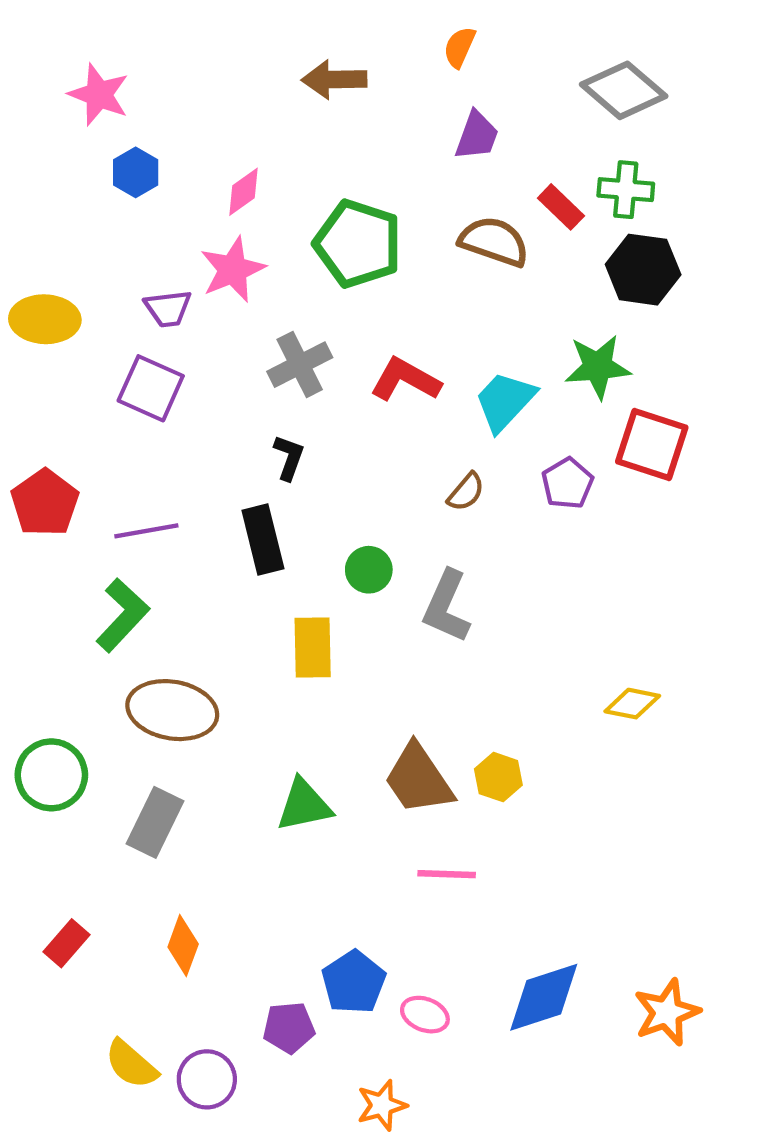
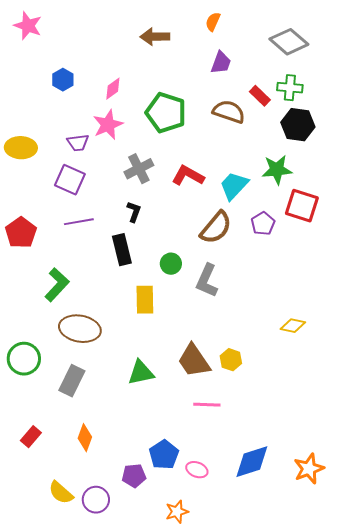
pink star: (99, 95) -> (28, 26), moved
brown semicircle: (466, 492) -> (216, 228), size x1.8
purple line: (146, 531) -> (79, 222), moved

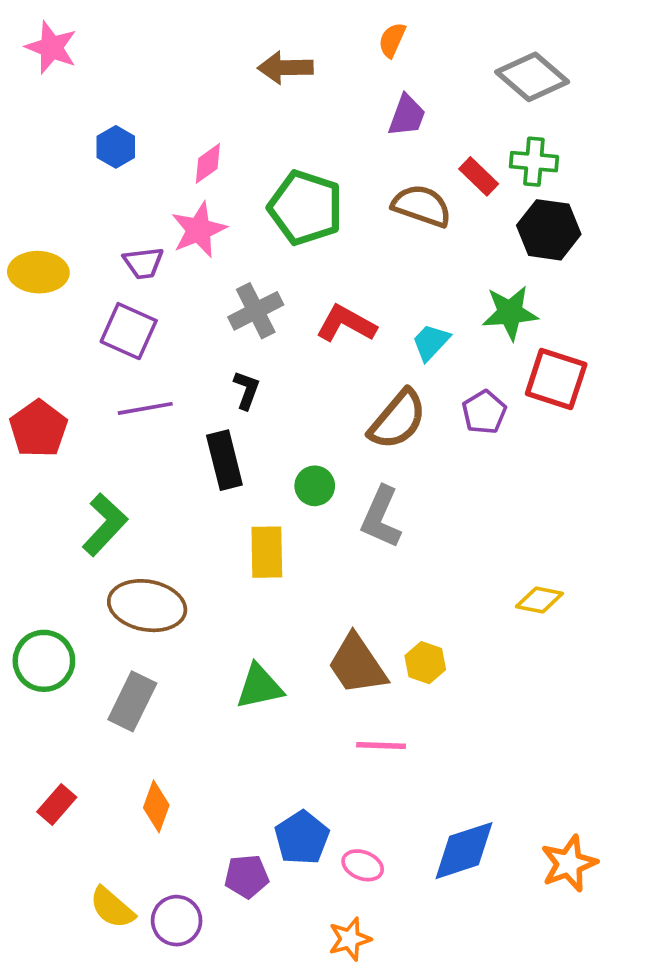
cyan trapezoid: (234, 186) -> (431, 342), size x0.7
orange star: (177, 512) -> (350, 939), moved

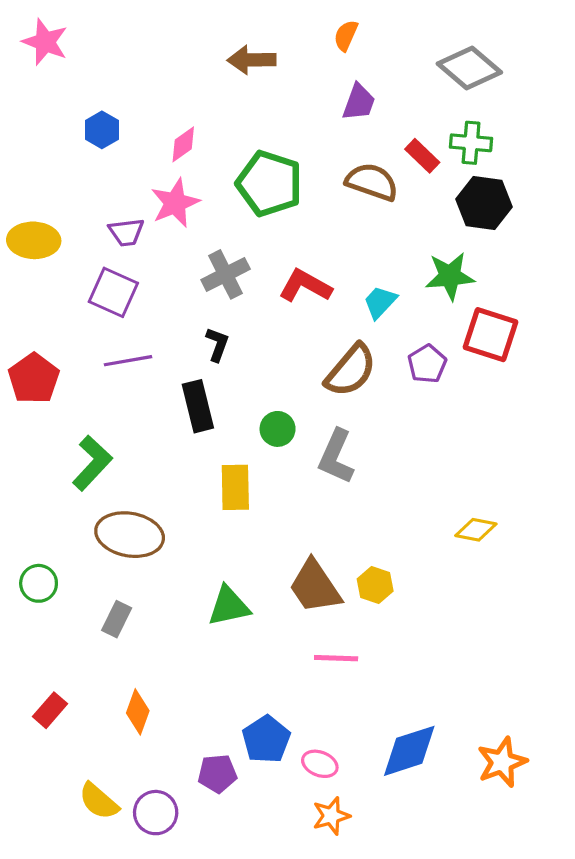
green circle: (44, 661) -> (39, 583), size x0.7
gray rectangle: (132, 701) -> (117, 619), size x0.7
orange star: (350, 939) -> (331, 816), moved

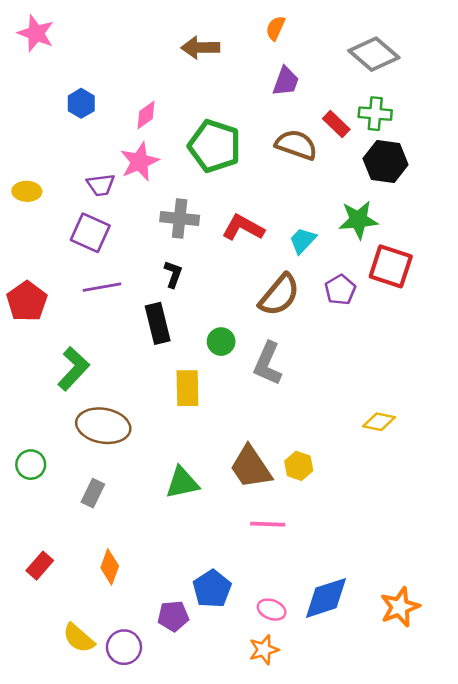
yellow ellipse: (34, 240) -> (27, 191), size x0.7
gray cross: (226, 274) -> (180, 219), turned 33
pink ellipse: (320, 764) -> (272, 610), moved

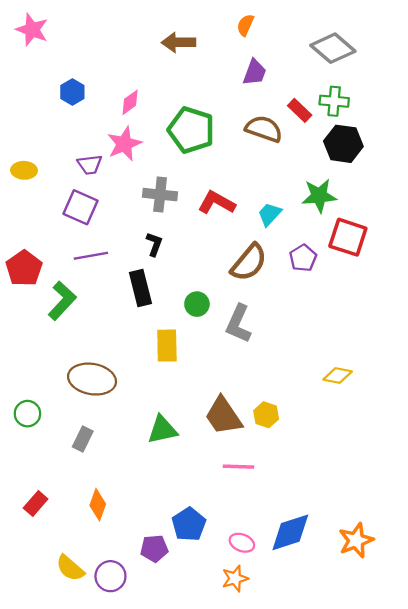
green L-shape: (73, 369) -> (62, 301), moved

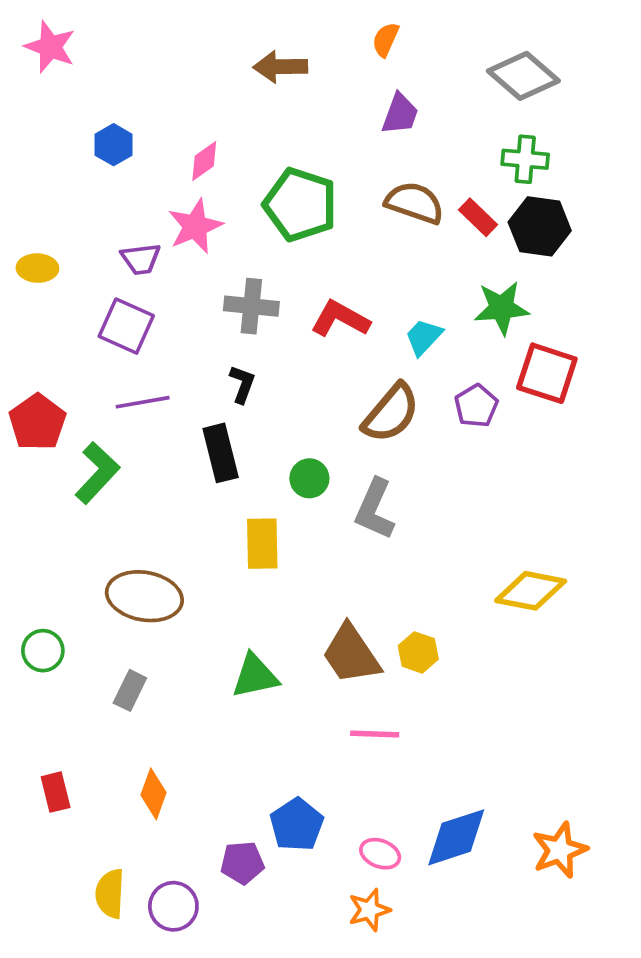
red rectangle: (300, 110) -> (478, 217), moved
yellow diamond: (338, 376) -> (531, 591), size x1.5
red rectangle: (36, 504) -> (56, 792), turned -55
yellow semicircle: (70, 568) -> (110, 894), turned 52

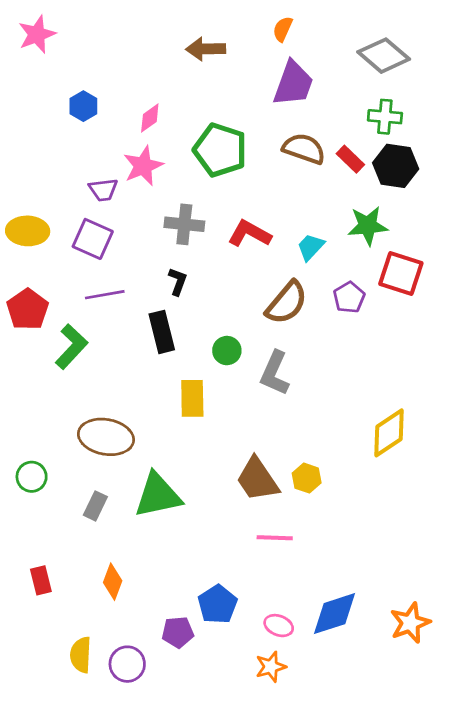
pink star: (50, 47) -> (37, 34), turned 30
purple trapezoid: (400, 114) -> (293, 83), size x1.5
yellow ellipse: (37, 268) -> (28, 231), moved, size x1.4
yellow diamond: (531, 591) -> (389, 433), turned -45
green triangle: (255, 676) -> (158, 495), moved, size x1.4

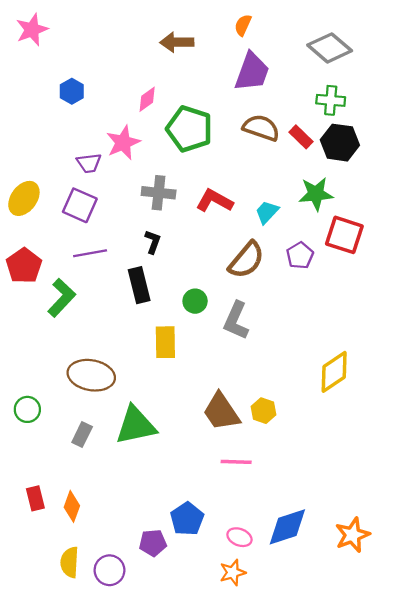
pink diamond: (150, 118) -> (147, 99), moved
yellow ellipse: (28, 231) -> (24, 198), turned -56
orange diamond: (113, 582) -> (72, 506), moved

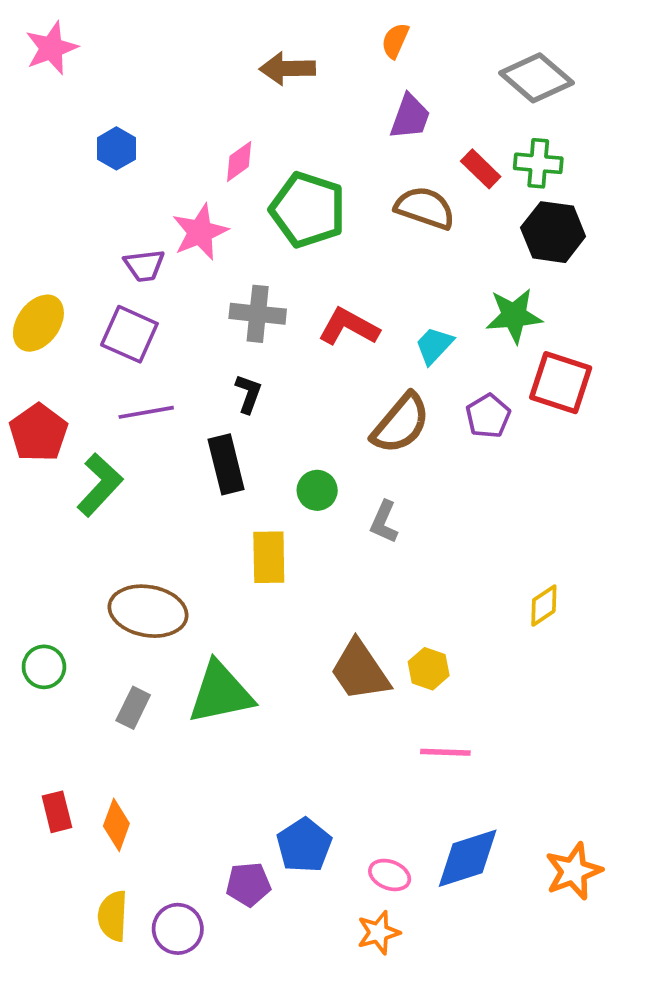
purple trapezoid: (252, 72) -> (410, 117), size x0.7
red rectangle: (301, 137) -> (481, 169), moved
gray L-shape: (236, 320) -> (384, 522), size x0.7
yellow diamond: (334, 372) -> (544, 606), size x0.6
pink line: (236, 462) -> (445, 752), moved

